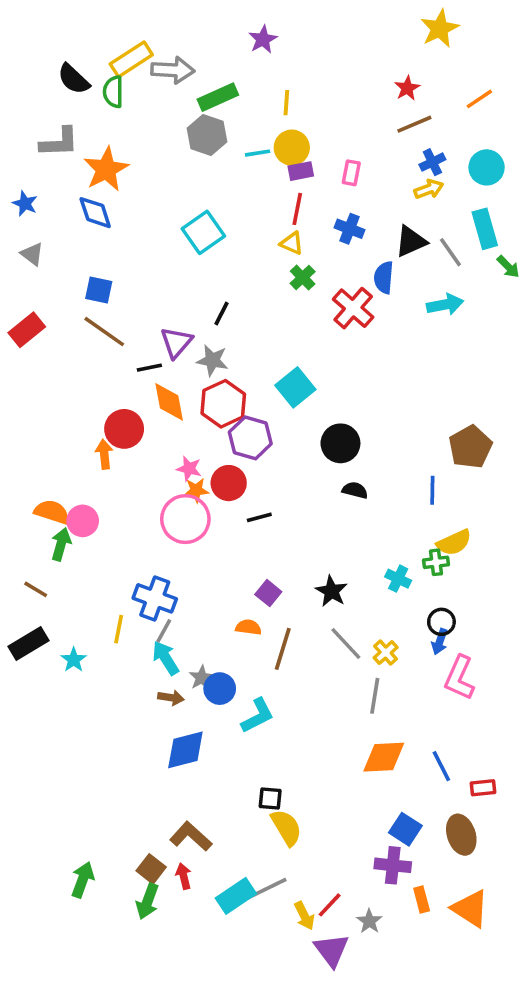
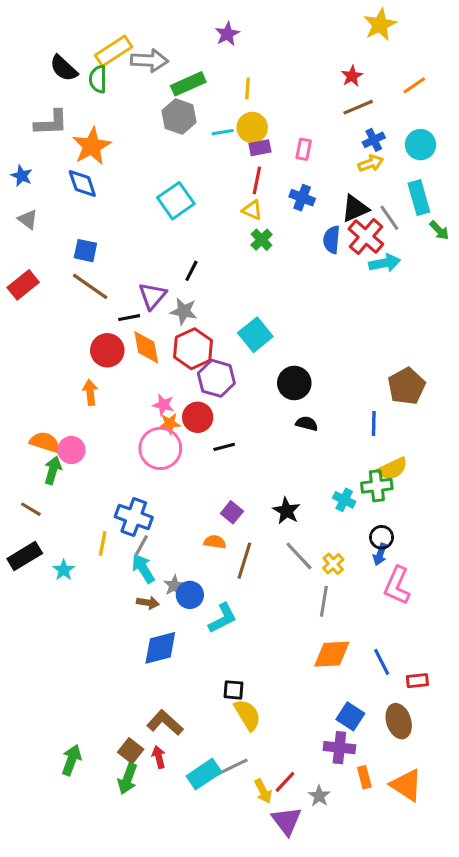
red cross: (353, 308) -> (366, 237), moved
red circle: (124, 429) -> (107, 350), moved
green cross: (436, 562) -> (377, 486), size x1.4

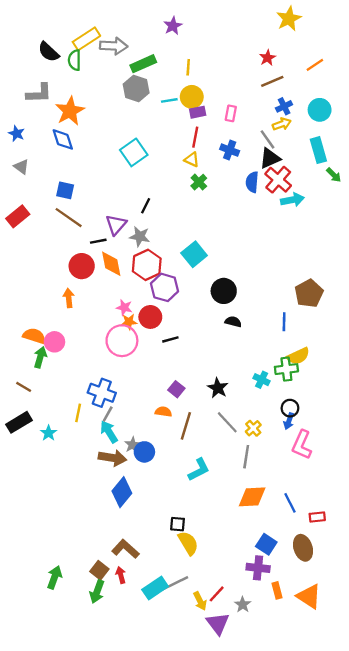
gray line: (389, 218) -> (267, 139), moved
brown arrow: (148, 603) -> (112, 458), size x1.6
cyan L-shape: (223, 618) -> (199, 470), moved
blue diamond: (160, 648) -> (122, 492), turned -36

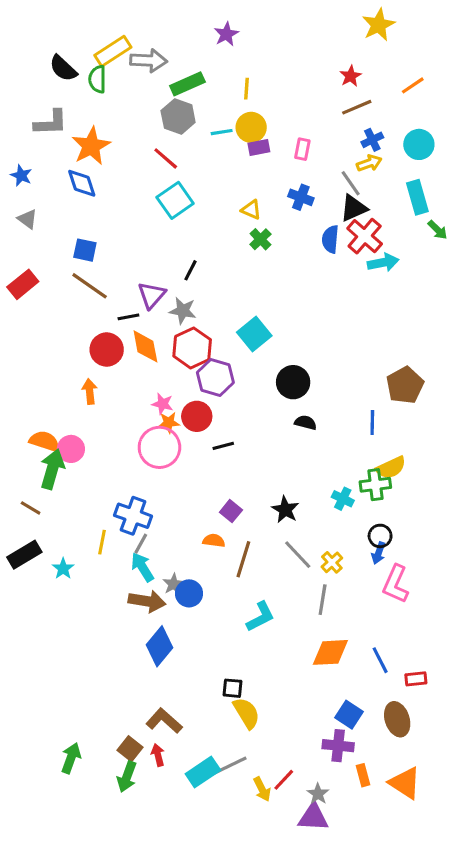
red line: (195, 137) -> (166, 158), moved, turned -60
green arrow: (40, 357) -> (52, 469), size x1.4
purple triangle: (218, 624) -> (313, 817), moved, turned -50

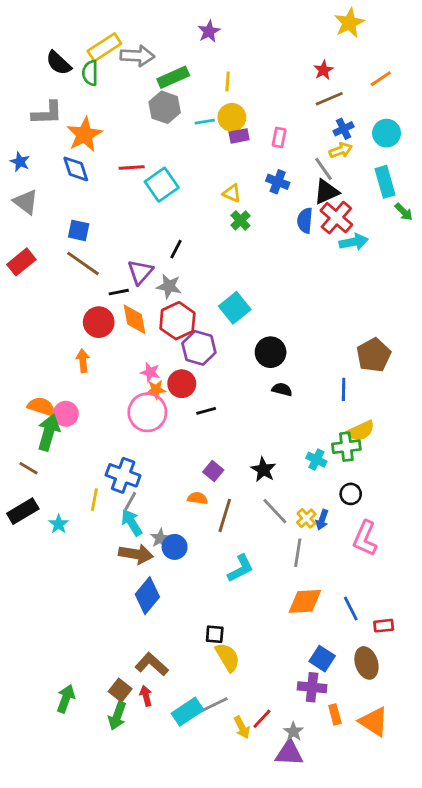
red line: (166, 158) -> (132, 167), moved, turned -45
gray triangle: (27, 219) -> (26, 202), size x1.4
blue arrow: (379, 553) -> (322, 520), moved

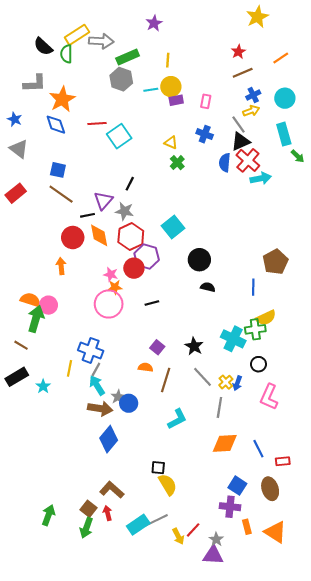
red circle: (182, 384) -> (134, 268), moved
cyan cross: (316, 460) -> (233, 339), size x1.6

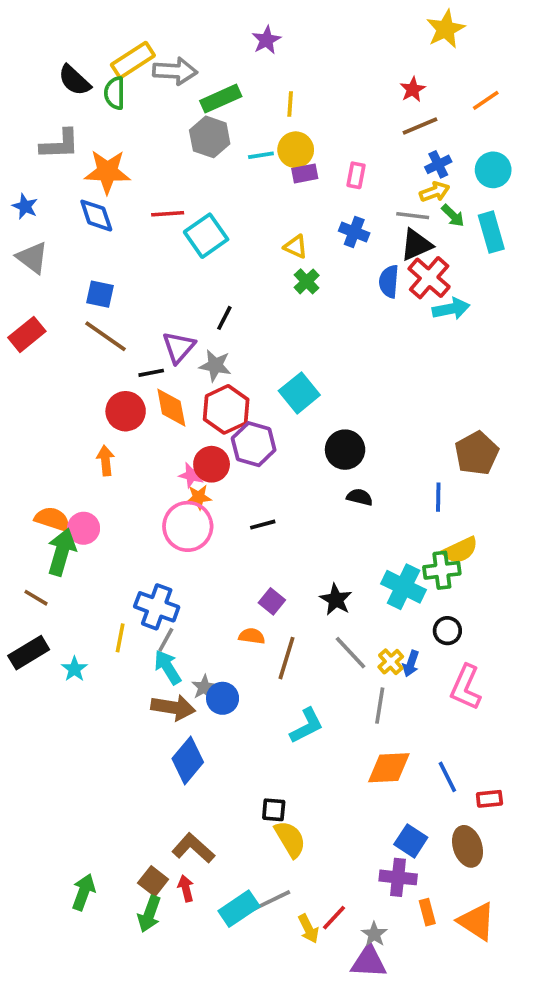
orange star: (62, 99) -> (107, 172), turned 30
gray line: (238, 125) -> (413, 216), turned -48
green arrow: (298, 156) -> (453, 216), moved
red circle: (134, 268) -> (212, 464), moved

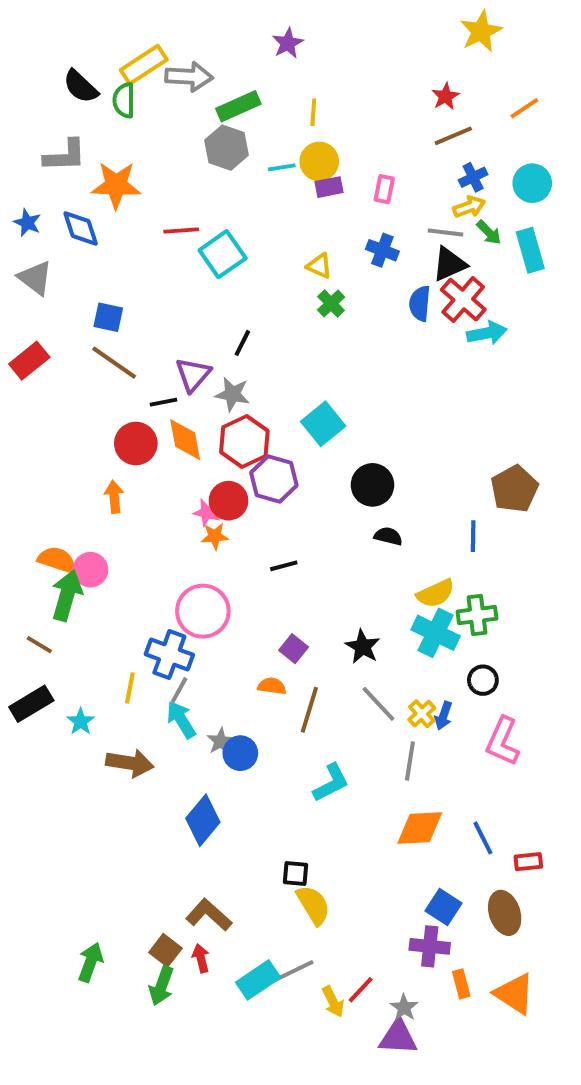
blue diamond: (96, 216) -> (81, 229), moved
pink circle: (188, 526) -> (203, 611), moved
yellow semicircle: (460, 550) -> (436, 593), moved
brown arrow: (173, 707) -> (130, 763), moved

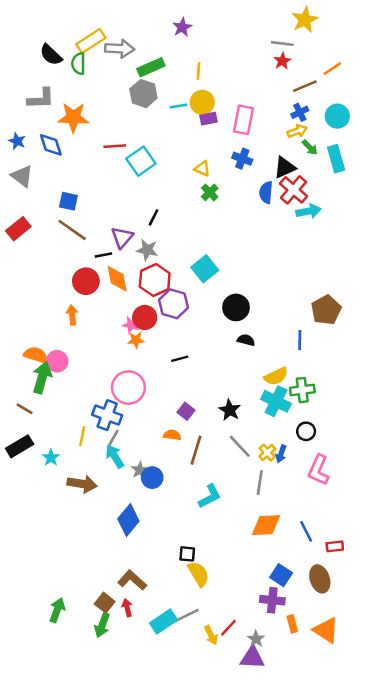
brown line: (453, 136) -> (305, 86), moved
pink rectangle: (384, 189) -> (244, 120), size x1.6
gray line: (445, 232) -> (282, 44), moved

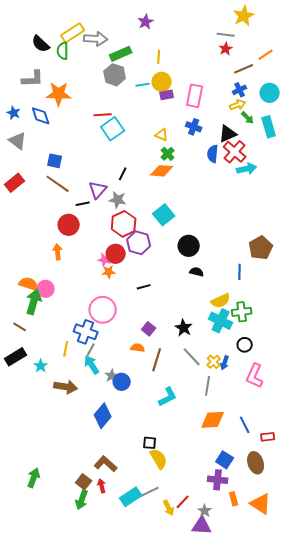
red line: (115, 146) -> (103, 115), moved
orange diamond: (117, 279) -> (162, 171), moved, turned -75
green arrow: (57, 610) -> (34, 478), moved

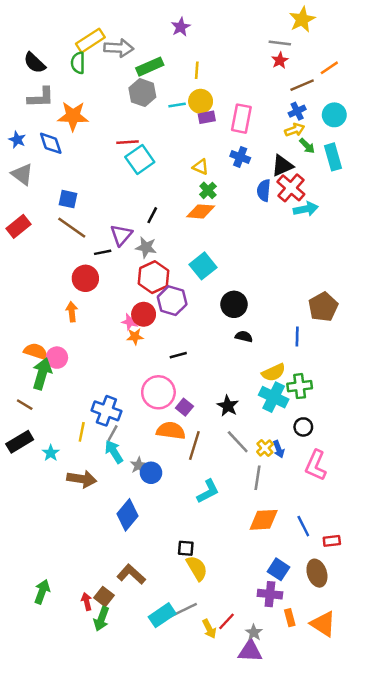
black semicircle: (41, 44) -> (35, 63), moved
pink circle: (103, 310) -> (158, 392), moved
orange semicircle: (138, 348) -> (171, 431), size x1.6
blue arrow: (225, 363) -> (279, 449), turned -40
red arrow: (102, 486) -> (87, 602), moved

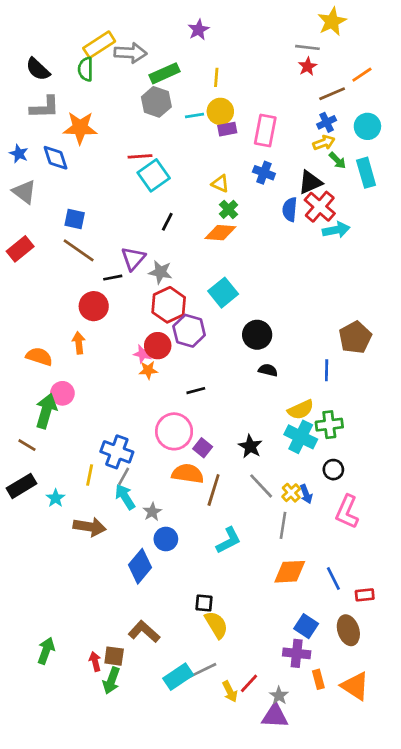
black line: (152, 215) -> (167, 222), moved
orange semicircle: (36, 351) -> (39, 357), moved
blue circle: (151, 473) -> (166, 539), moved
brown square: (104, 597) -> (114, 656), turned -30

